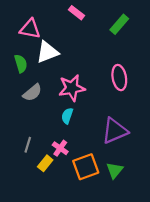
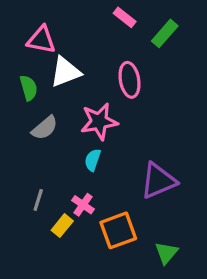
pink rectangle: (76, 13) -> (125, 17), moved
pink ellipse: (119, 78) -> (129, 80), moved
green triangle: (115, 170) -> (166, 253), moved

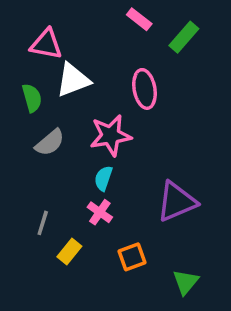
pink cross: (83, 205) -> (100, 212), moved
orange square: (118, 230) -> (132, 257), size x0.7

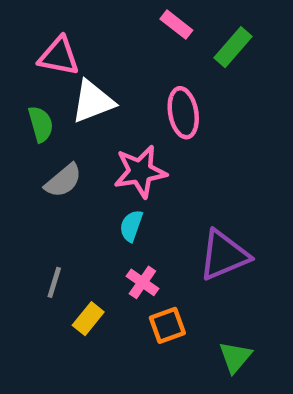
pink cross: (100, 212) -> (142, 282), moved

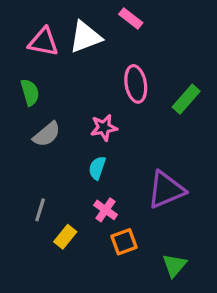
green rectangle: (233, 47) -> (186, 99), moved
white triangle: (93, 101) -> (85, 37), moved
pink star: (140, 172) -> (104, 128), size x0.7

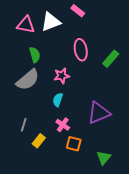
green semicircle: (30, 92) -> (35, 55), moved
gray semicircle: (47, 134) -> (28, 80), size x1.4
orange square: (124, 242) -> (74, 144), turned 35

